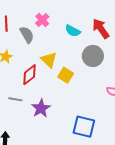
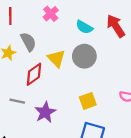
gray semicircle: (27, 35) -> (28, 42), moved
gray circle: (93, 56) -> (84, 56), moved
yellow square: (66, 75) -> (88, 101), moved, turned 35

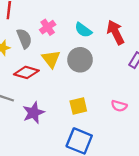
pink cross: (51, 14) -> (48, 27), moved
red diamond: (34, 74) -> (26, 72), turned 45

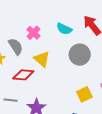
gray circle: (80, 60) -> (80, 55), moved
yellow square: (78, 106) -> (84, 94), moved

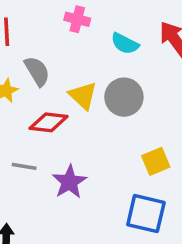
pink cross: (33, 33) -> (77, 19), moved, turned -32
gray circle: (80, 55) -> (124, 97), moved

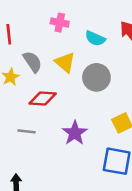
yellow triangle: (83, 96) -> (65, 62), moved
purple star: (69, 182) -> (75, 133), moved

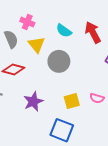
pink cross: (60, 23) -> (27, 22), moved

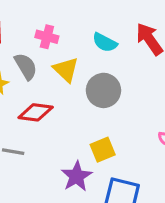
yellow square: (72, 101) -> (103, 150), moved
purple star: (33, 102) -> (77, 176), moved

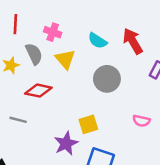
gray circle: (103, 90) -> (107, 79), moved

